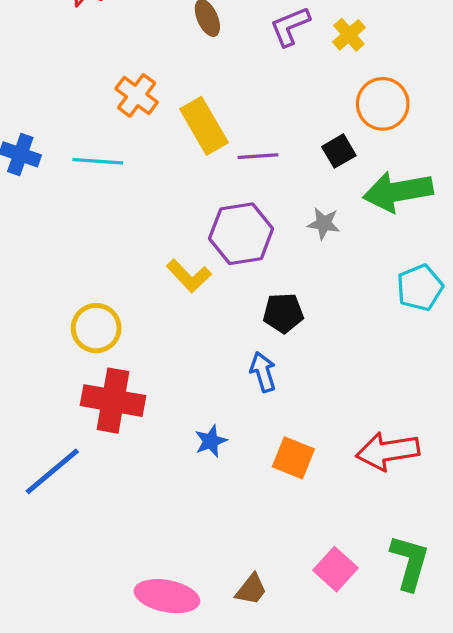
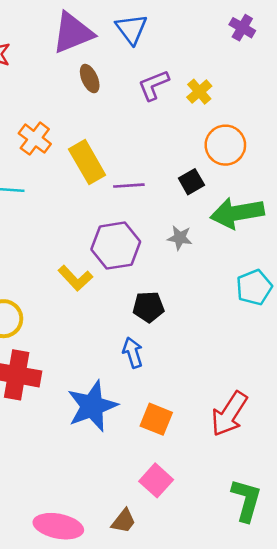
blue star: (211, 441) -> (92, 406), size x2.0
red arrow: (388, 451) -> (229, 414), turned -48
pink square: (335, 569) -> (156, 480), moved

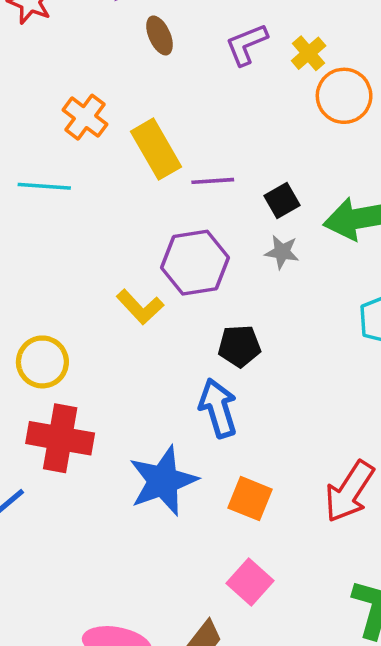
orange circle: (225, 145) -> (344, 96), moved
black square: (191, 182) -> (282, 200), moved
blue arrow: (133, 353) -> (218, 408), size x1.4

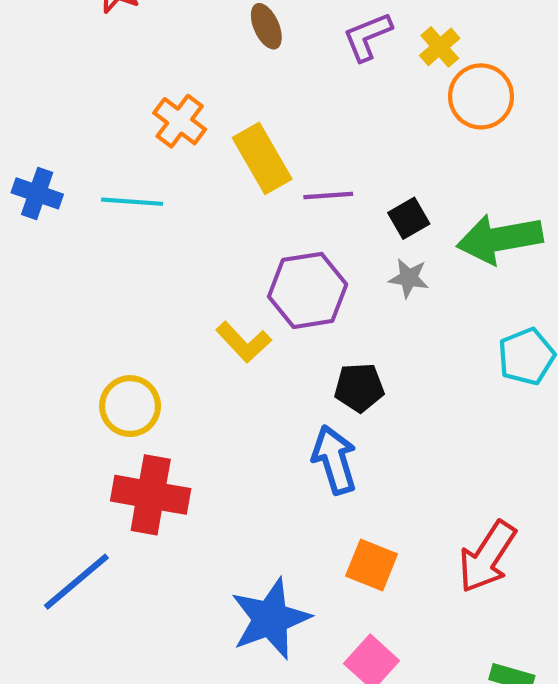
blue star: (163, 481) -> (270, 619), moved

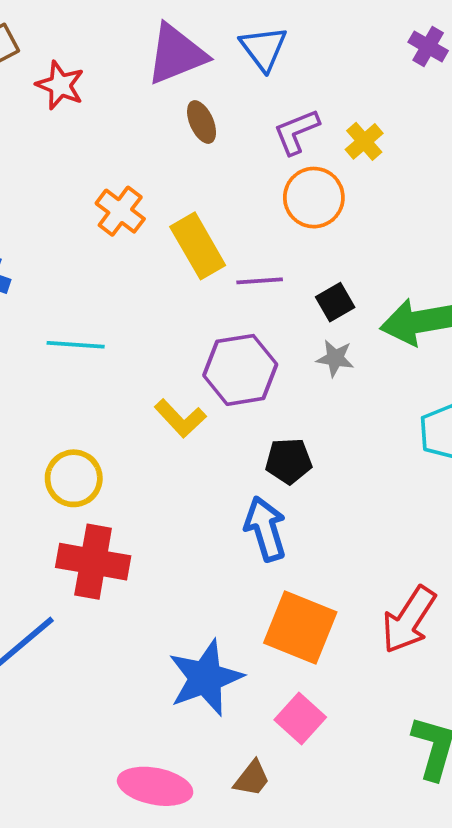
orange circle: (481, 96) -> (314, 198), moved
cyan line: (132, 202) -> (76, 345), moved
orange square: (372, 565) -> (300, 627), size x1.5

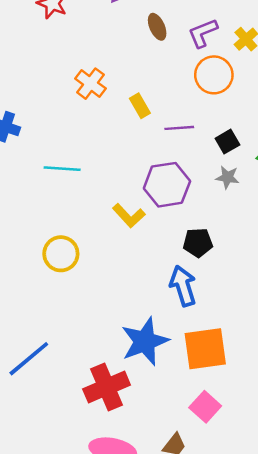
brown ellipse: (202, 122) -> (157, 27), moved
yellow rectangle: (198, 246) -> (140, 106), size x0.6
red cross: (93, 562) -> (107, 387), moved, turned -33
orange square: (300, 627) -> (205, 349), turned -30
blue star: (205, 678) -> (145, 341), moved

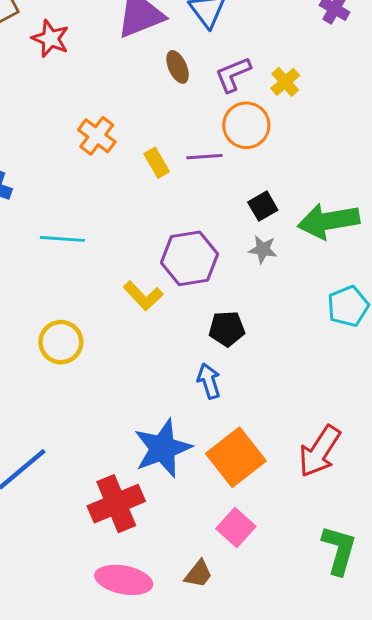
purple line: (179, 128) -> (204, 157), moved
blue arrow: (183, 286) -> (209, 381), size x0.7
orange square: (205, 349) -> (236, 457), turned -30

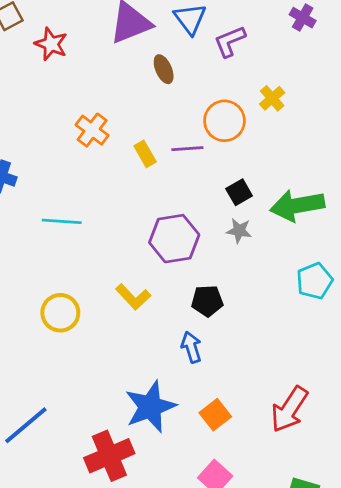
purple L-shape: (233, 74) -> (230, 41), moved
yellow cross: (285, 82) -> (272, 98), moved
yellow L-shape: (143, 296) -> (133, 297), moved
orange square: (236, 457) -> (215, 415), size x0.6

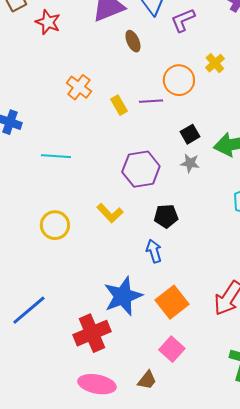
orange square: (215, 415) -> (172, 302), size x1.4

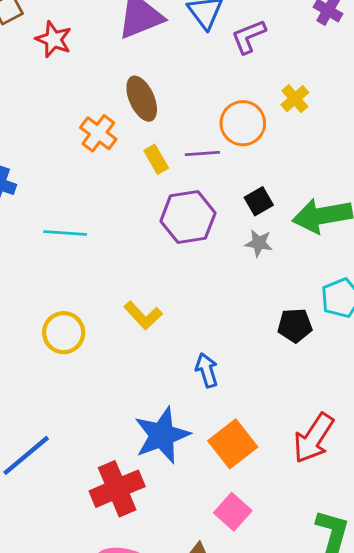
brown ellipse: (133, 41) -> (142, 99), moved, size x1.4
purple hexagon: (141, 169) -> (188, 217), moved
black pentagon: (166, 216) -> (295, 325), moved

